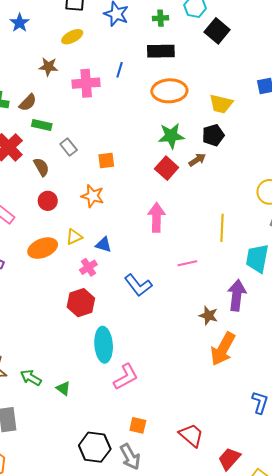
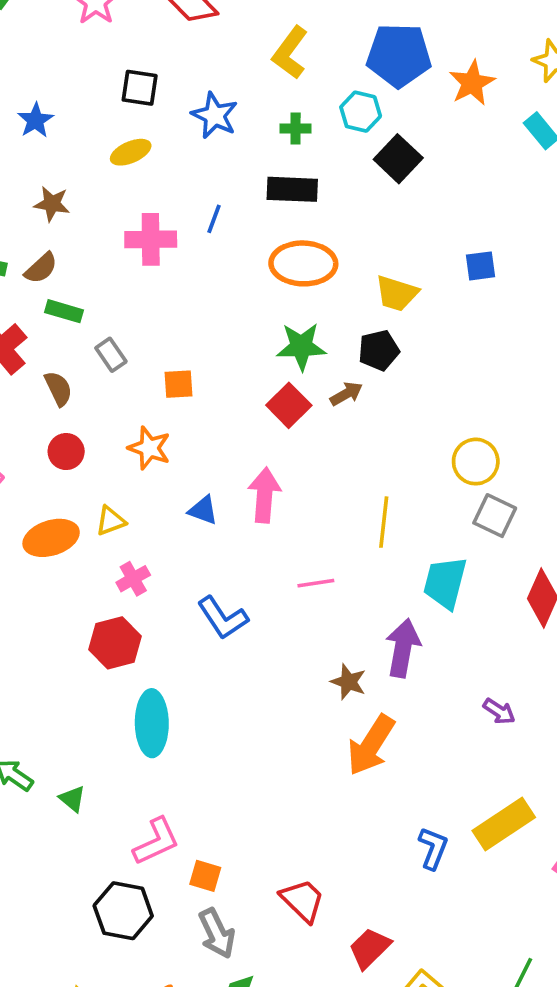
brown star: (48, 67) -> (52, 204), moved
blue triangle: (104, 245) -> (203, 510), moved
pink L-shape: (126, 377) -> (156, 841), moved
gray arrow: (130, 457) -> (217, 933), moved

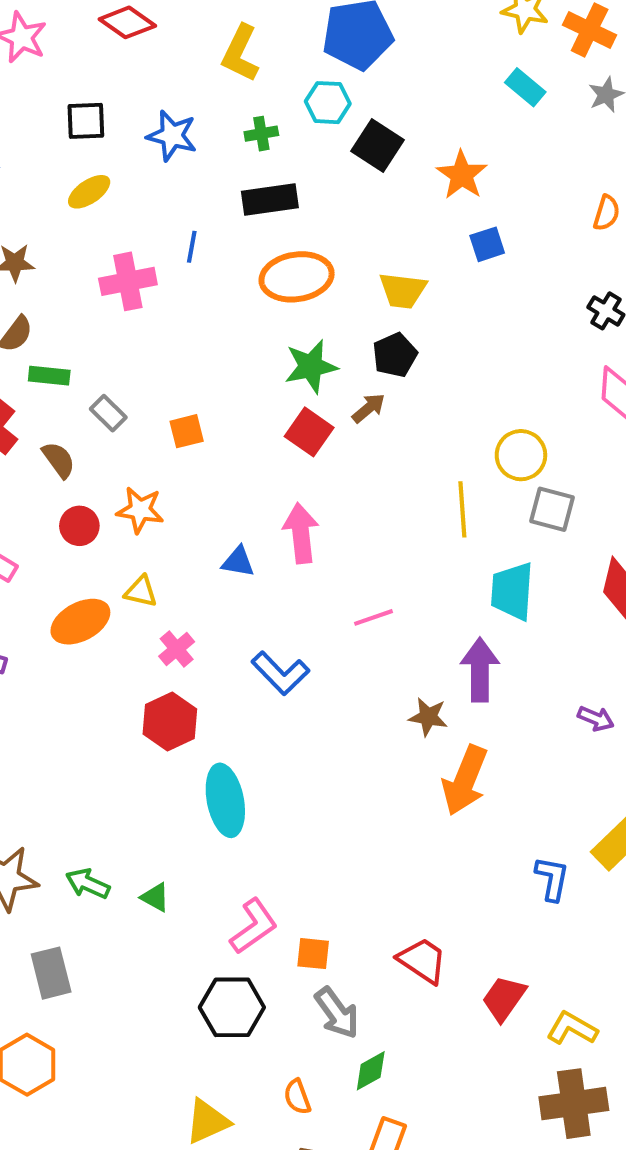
orange star: (472, 83) -> (462, 175), moved
orange star: (149, 448) -> (140, 510), moved
yellow triangle: (111, 521) -> (141, 591), turned 44
yellow line: (384, 522) -> (462, 509), moved

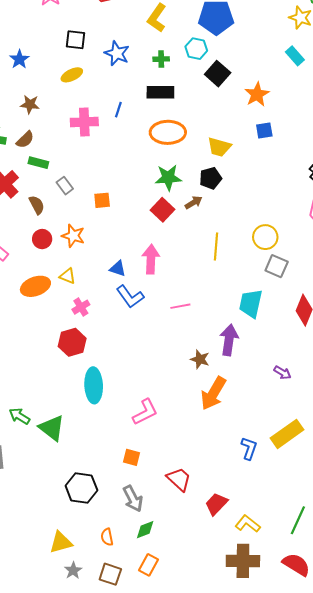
yellow line: (462, 509) -> (216, 247), moved
blue L-shape: (280, 673) -> (130, 297), moved
green triangle: (155, 897) -> (52, 428), size x1.8
pink L-shape: (254, 926) -> (145, 412), moved
orange square: (313, 954) -> (131, 457), moved

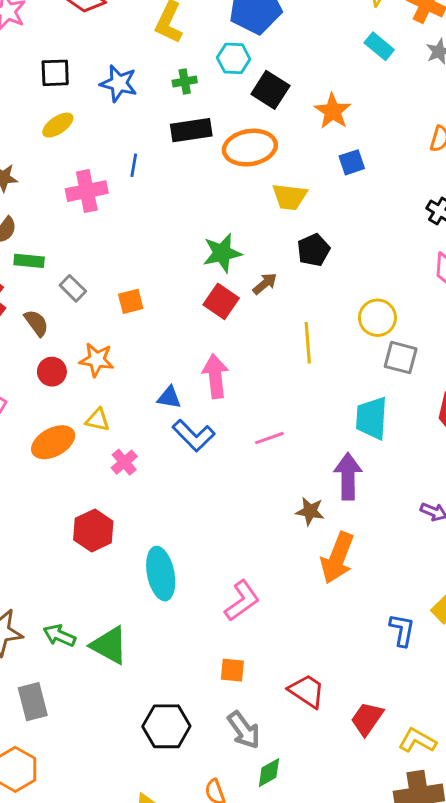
orange ellipse: (168, 132) -> (250, 148), moved
black pentagon: (210, 178) -> (314, 250), moved
red hexagon: (72, 342) -> (93, 530), moved

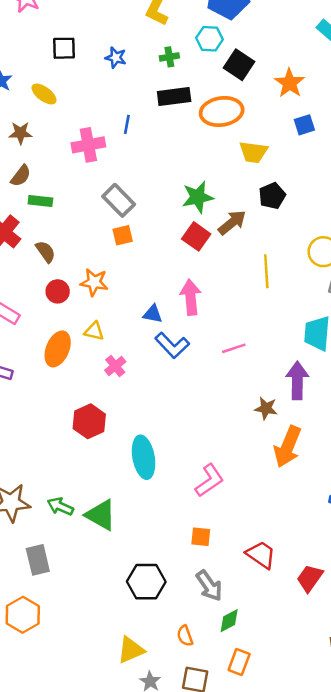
blue star: (119, 83) -> (116, 58), size x0.7
yellow ellipse: (58, 125) -> (44, 94), moved, turned 70
brown arrow: (265, 284) -> (232, 223), size x1.4
gray rectangle: (73, 288) -> (119, 200), moved, size x1.5
orange ellipse: (53, 442) -> (58, 349), turned -40

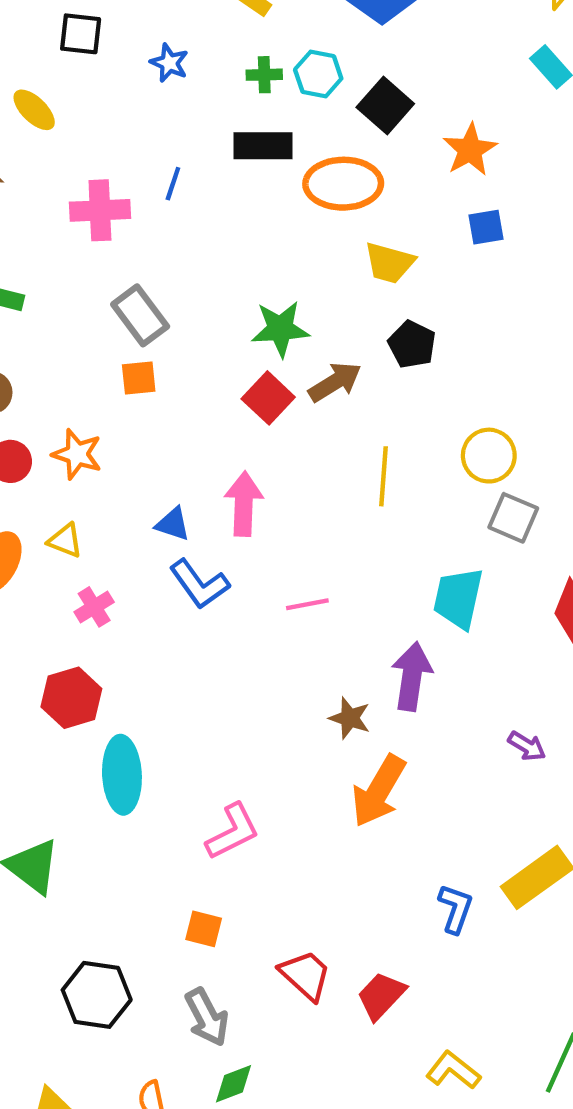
cyan hexagon: (209, 39) -> (318, 74), moved
black pentagon: (272, 196) -> (412, 344), turned -30
red hexagon: (89, 421) -> (71, 698), moved
red trapezoid: (310, 578) -> (381, 996), moved

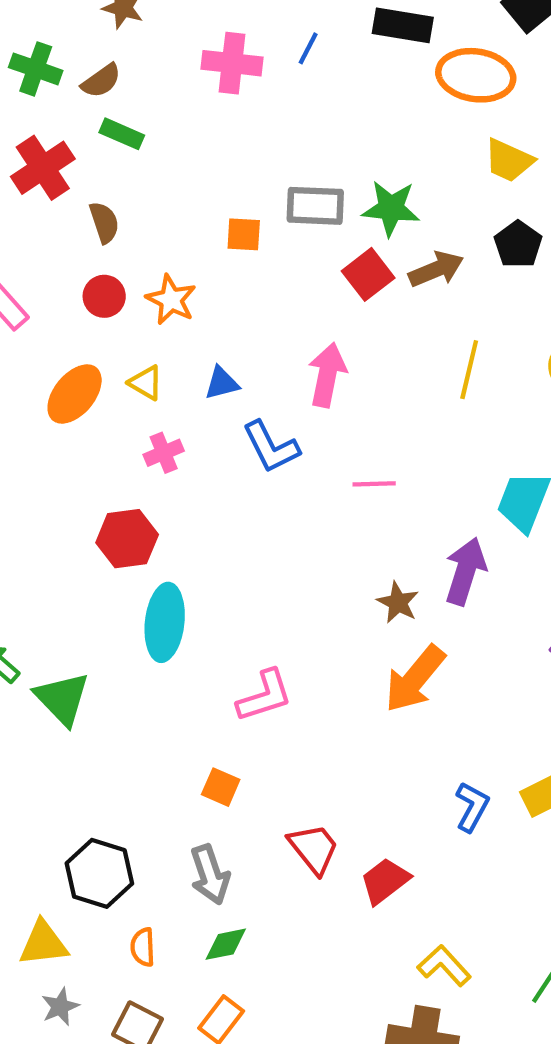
gray rectangle: (140, 315) -> (315, 206), moved, turned -60
blue triangle: (173, 524) -> (222, 383), moved, turned -42
black hexagon: (97, 995) -> (99, 873), moved

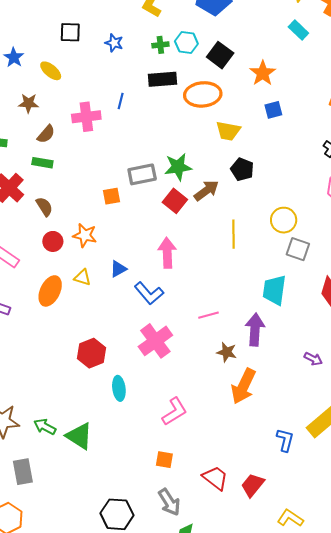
brown semicircle: (101, 81) -> (46, 134), moved
pink cross: (164, 453) -> (155, 341), moved, size x1.8
pink line: (374, 484) -> (209, 315), moved
cyan ellipse: (165, 622) -> (119, 388), size x0.7

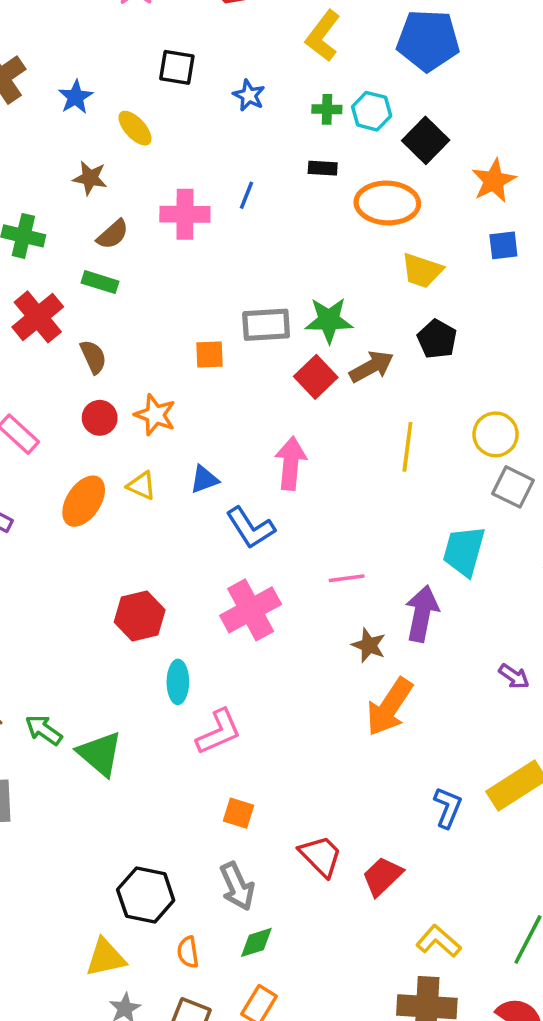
black rectangle: (163, 79) -> (323, 168), size x0.6
pink L-shape: (175, 411) -> (219, 732), moved

